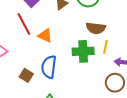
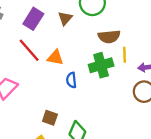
blue semicircle: (49, 67) -> (71, 80), moved, size x0.6
brown square: (26, 75) -> (50, 118), moved

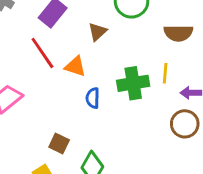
brown triangle: (65, 18) -> (97, 32), moved
brown semicircle: (109, 37) -> (178, 33), moved

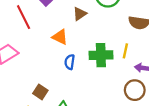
red line: (42, 53) -> (24, 17), moved

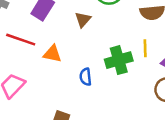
red line: (24, 17) -> (21, 40), turned -30
orange triangle: (60, 37) -> (52, 54), moved

